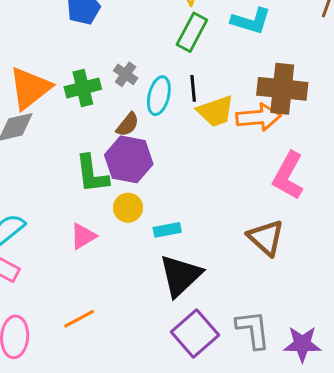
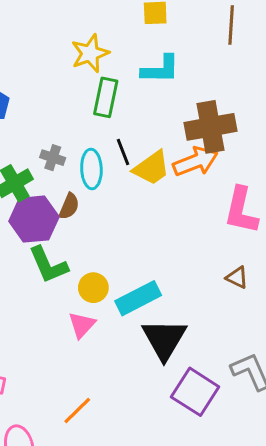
purple hexagon: (129, 159) -> (34, 219), moved
cyan rectangle: (167, 230) -> (138, 298), size x1.6
pink triangle: (83, 236) -> (82, 325), moved
brown triangle: (266, 238) -> (237, 278), size x0.6

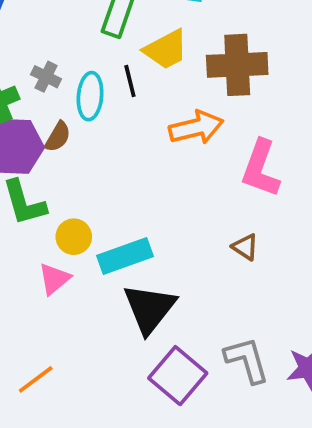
orange arrow: (195, 162) -> (196, 127), moved
yellow trapezoid: (152, 168) -> (166, 50), moved

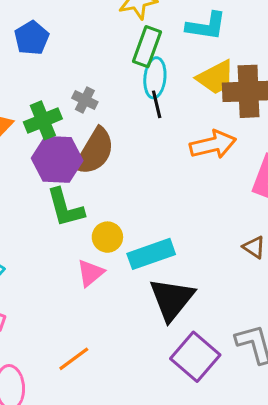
yellow trapezoid: (166, 50) -> (216, 77), moved
cyan ellipse: (90, 96) -> (155, 78), moved
brown semicircle: (58, 137) -> (95, 151), size x1.8

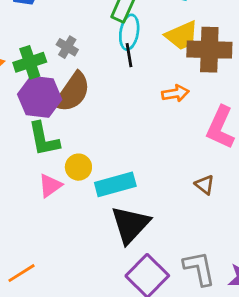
orange arrow: (213, 145) -> (175, 93), size x0.7
pink triangle: (90, 273) -> (50, 186), moved
orange line: (74, 359) -> (21, 273), moved

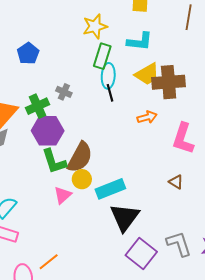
brown semicircle: (72, 92) -> (80, 157), moved

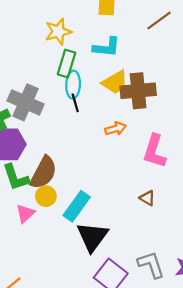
brown line: (189, 17) -> (159, 21), turned 45
gray cross: (64, 92) -> (26, 102), size x2.0
cyan rectangle: (110, 189) -> (77, 206), turned -32

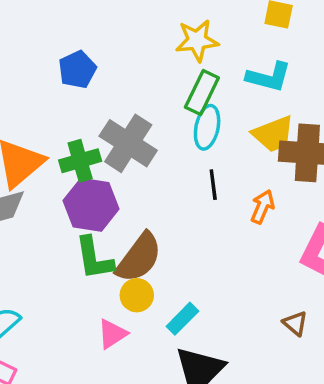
black line: (75, 103) -> (213, 185), moved
orange arrow: (115, 129) -> (262, 207), turned -60
cyan rectangle: (77, 206) -> (182, 319), size x0.7
pink triangle: (25, 213) -> (112, 334), moved

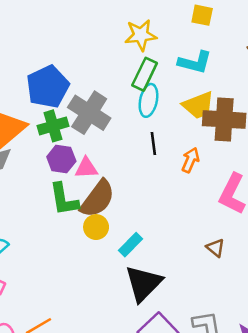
blue pentagon: (77, 70) -> (48, 87), moved, size x1.5
purple hexagon: (91, 205) -> (61, 159), size x0.7
pink triangle: (112, 334) -> (86, 168), moved, turned 30

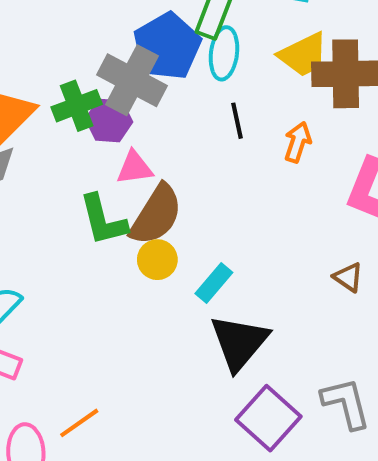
blue pentagon: (48, 87) -> (167, 46), moved
purple hexagon: (61, 159) -> (109, 120), moved

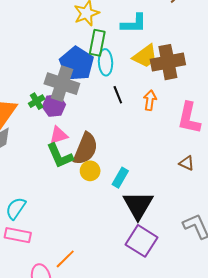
green cross: (77, 106) -> (37, 101), size x0.7
pink triangle: (135, 168) -> (59, 135), moved
purple square: (268, 418) -> (141, 241), moved

